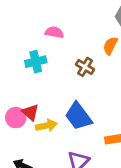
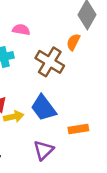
brown cross: (85, 67) -> (50, 62), size x1.6

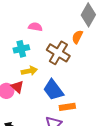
yellow arrow: (14, 117) -> (29, 71), moved
orange rectangle: (78, 129) -> (67, 107), moved

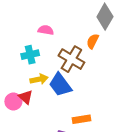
blue trapezoid: (53, 90) -> (60, 85), moved

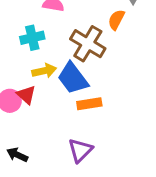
orange rectangle: (81, 119) -> (89, 104), moved

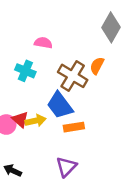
orange semicircle: (116, 20) -> (97, 66), moved
cyan cross: (32, 38) -> (25, 71), turned 36
yellow arrow: (44, 71) -> (36, 121), moved

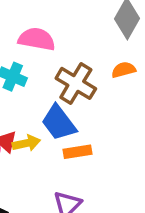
pink semicircle: (43, 43) -> (37, 39), size x1.5
orange semicircle: (97, 66) -> (124, 70), moved, turned 48

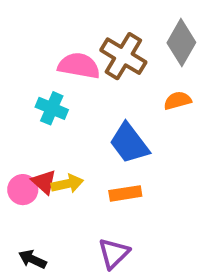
brown cross: (76, 83) -> (123, 56), moved
blue trapezoid: (59, 123) -> (129, 143), moved

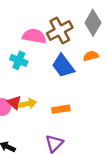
brown cross: (123, 56) -> (60, 31), turned 30
blue trapezoid: (129, 143) -> (63, 66), moved

